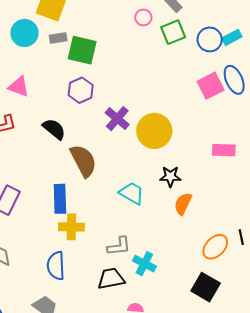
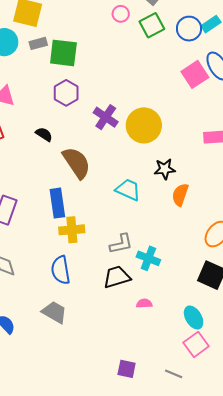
black semicircle: (54, 129) -> (44, 134), size x0.7

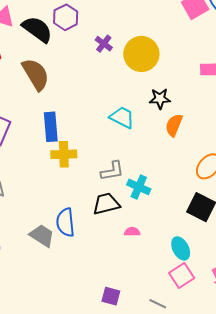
purple cross: (106, 117) -> (104, 44), size x0.7
black semicircle: (44, 134) -> (37, 29), moved, size x1.8
brown semicircle: (77, 163) -> (36, 74), moved
blue semicircle: (61, 270) -> (65, 222), moved

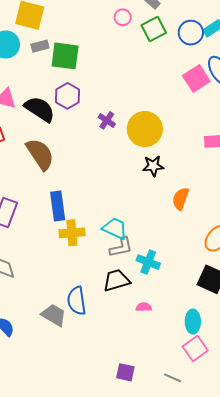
black star: (160, 99) -> (153, 166), moved
cyan trapezoid: (122, 117) -> (115, 228), moved
cyan ellipse: (181, 248) -> (193, 322), turned 30

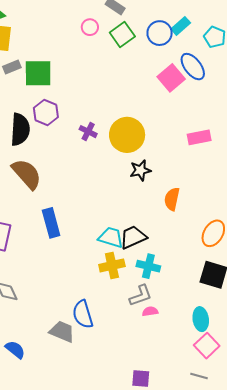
black semicircle: (40, 109) -> (20, 129), turned 68
yellow cross: (72, 233) -> (112, 265), moved
gray L-shape: (121, 247) -> (141, 296), moved
black trapezoid: (116, 280) -> (133, 237), moved
gray line: (172, 378) -> (199, 376), moved

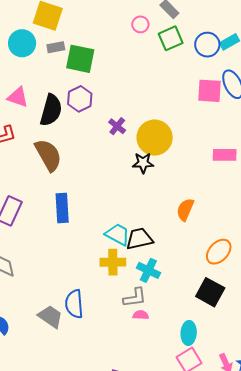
pink square: (171, 78) -> (209, 91), turned 32
black star: (140, 170) -> (143, 163), moved

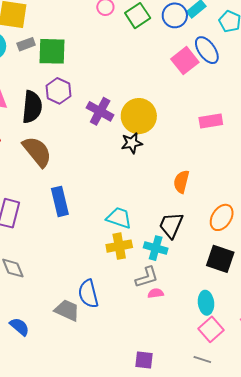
pink square: (209, 91) -> (185, 61), turned -32
purple cross: (117, 126) -> (100, 111), size x1.5
black trapezoid: (139, 239) -> (171, 225), moved, turned -44

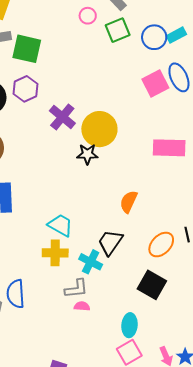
pink rectangle: (211, 121) -> (169, 148), size x1.4

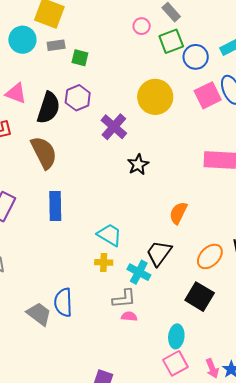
blue circle: (154, 37) -> (196, 57), moved
green square: (27, 49) -> (80, 58), size x0.6
yellow circle: (99, 129) -> (155, 97), moved
black star: (87, 154) -> (138, 164), turned -30
yellow cross: (55, 253) -> (104, 262), size x0.7

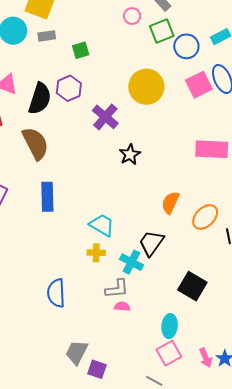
green square: (80, 58) -> (81, 50), moved, turned -30
orange ellipse: (210, 256) -> (205, 217), moved
gray trapezoid: (39, 314) -> (77, 352), moved, turned -100

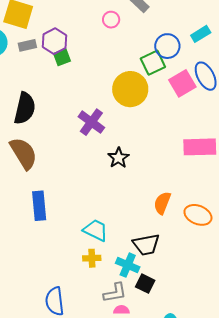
green square: (162, 31) -> (153, 63), moved
purple hexagon: (69, 88) -> (54, 41), moved
orange ellipse: (205, 217) -> (198, 215), turned 72
black trapezoid: (151, 243) -> (146, 245), turned -132
black square: (192, 286) -> (145, 284), moved, size x0.7

